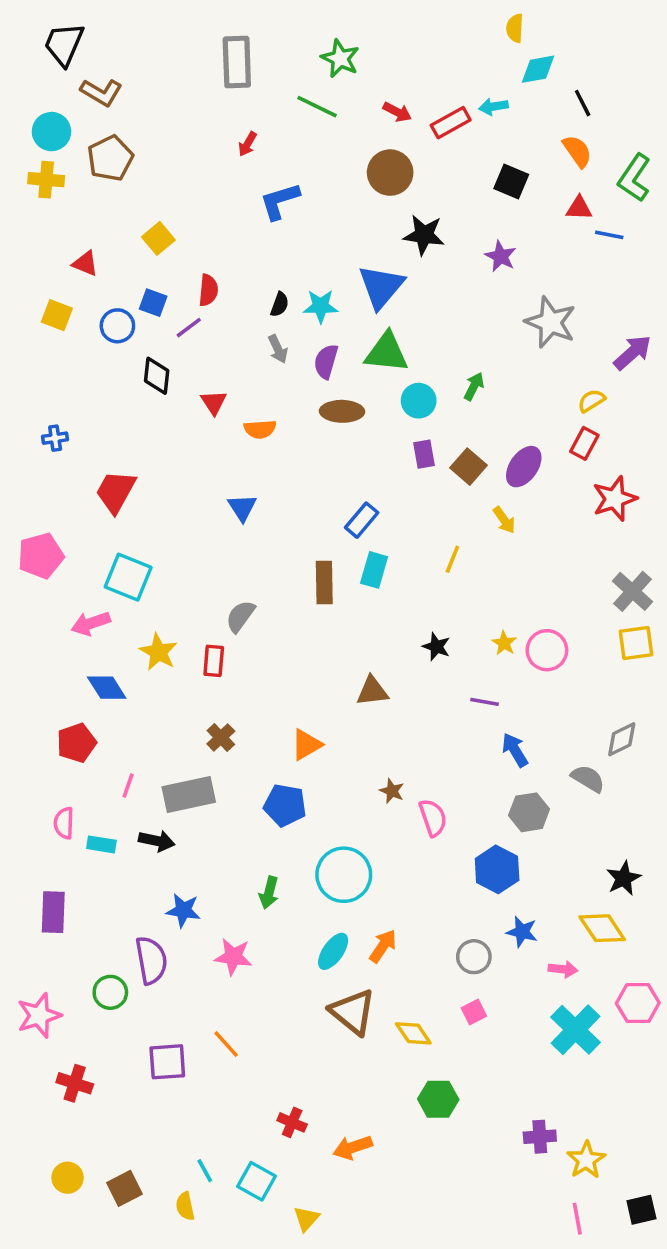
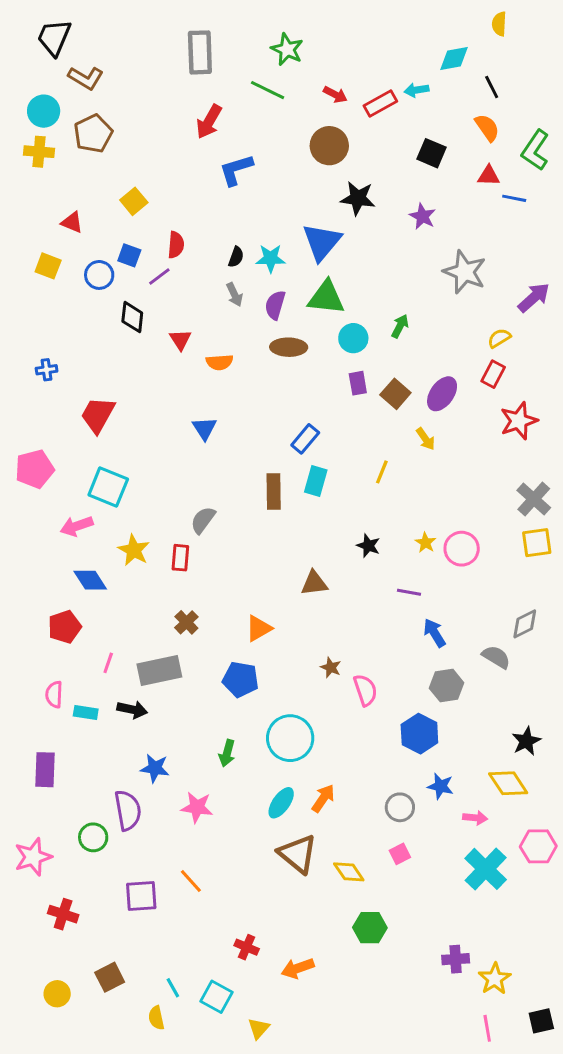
yellow semicircle: (515, 28) -> (499, 24), moved
red arrow: (248, 144) -> (209, 122), size x1.6
brown square: (125, 1188) -> (110, 977), moved

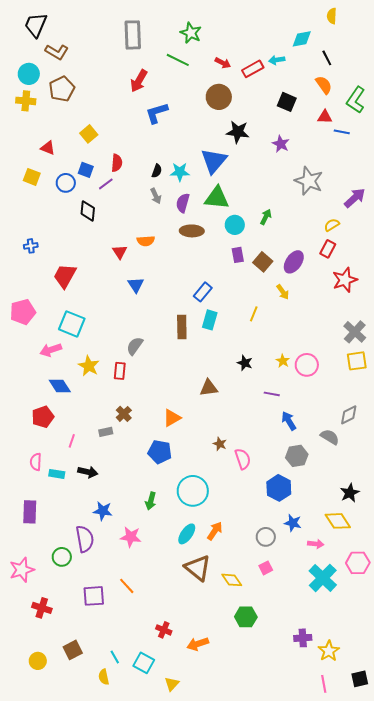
red triangle: (180, 340) -> (120, 252), moved
gray rectangle: (159, 670) -> (106, 432), moved, size x0.5

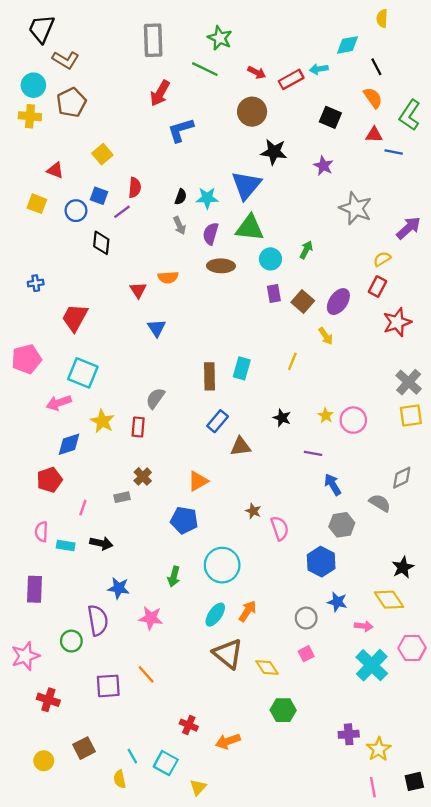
blue rectangle: (203, 292) -> (218, 421), moved
blue diamond: (60, 386) -> (69, 444), turned -75

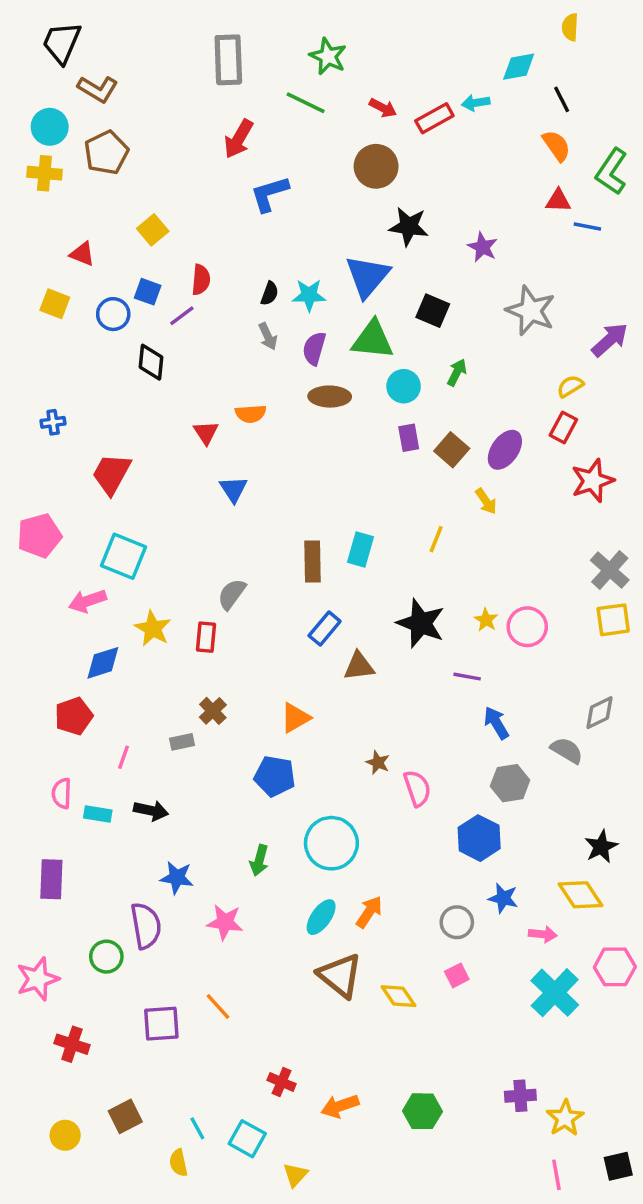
black square: (330, 117) -> (433, 311), moved
black star: (282, 418) -> (421, 623), size x1.8
green hexagon: (283, 710) -> (422, 1111), moved

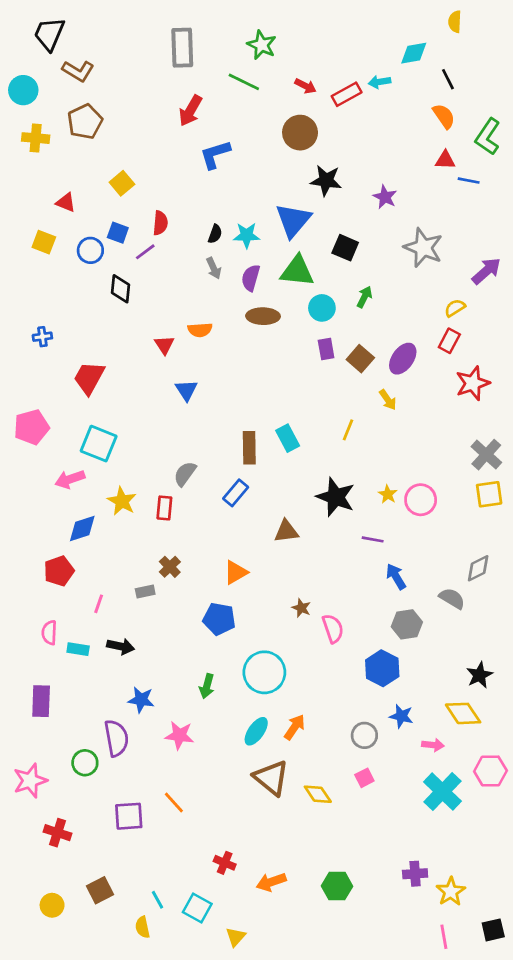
cyan circle: (50, 127) -> (23, 90), moved
cyan rectangle: (361, 549) -> (288, 438), turned -44
blue rectangle: (325, 628) -> (236, 493), moved

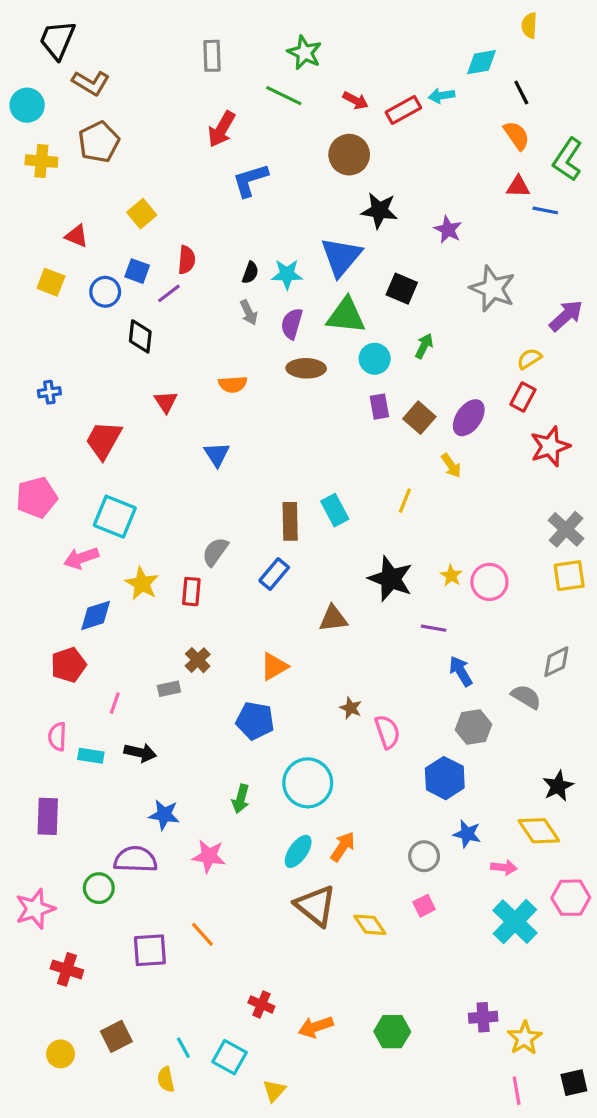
gray rectangle: (182, 48) -> (212, 56), size x0.7
red triangle: (164, 345) -> (166, 402), moved
purple semicircle: (116, 738) -> (135, 859), turned -78

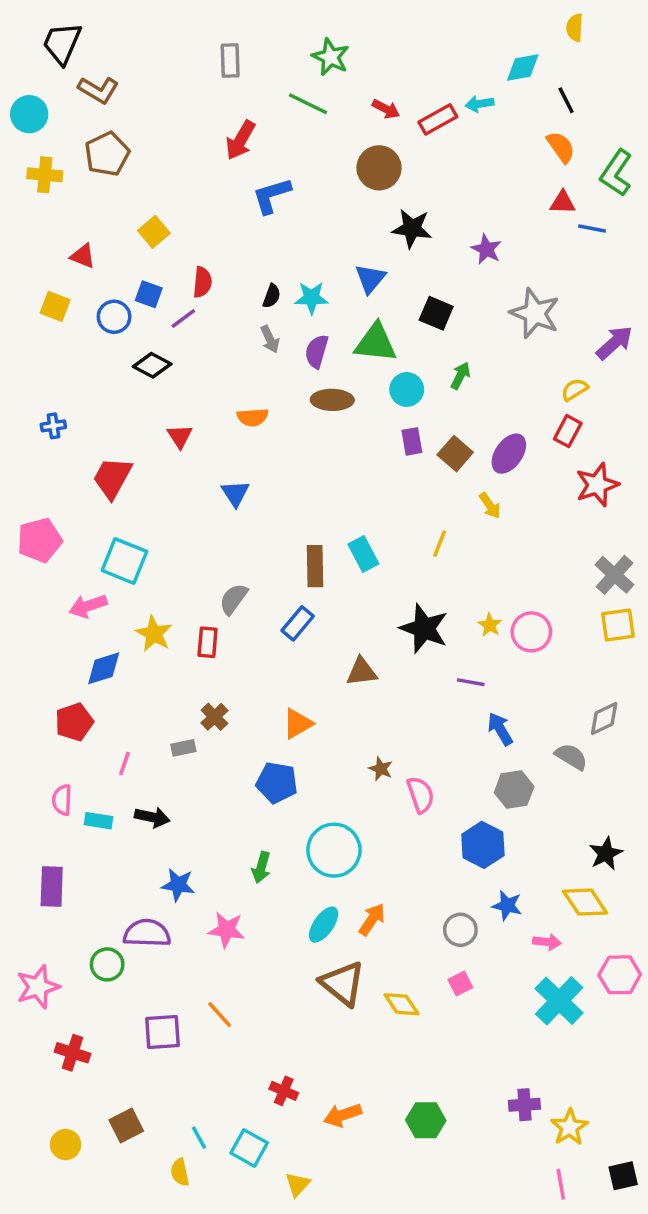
blue triangle: (341, 257) -> (370, 279), size x0.7
black diamond: (140, 336) -> (152, 365), turned -68

